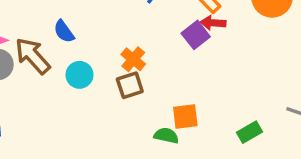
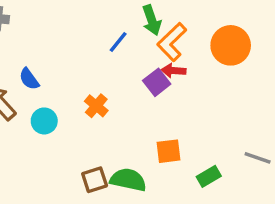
brown square: (130, 85) -> (95, 180), moved
orange square: (185, 116) -> (168, 151), moved
green semicircle: (166, 136) -> (128, 180), size x1.5

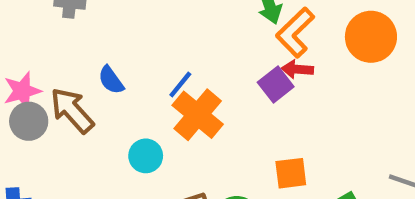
blue line: (118, 42) -> (180, 84), moved
orange cross: (96, 106) -> (198, 115), size x1.6
cyan circle: (44, 121) -> (146, 156), moved

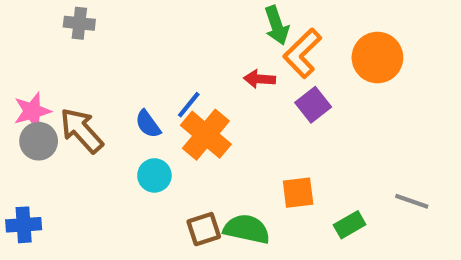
red arrow: (297, 69) -> (259, 79), moved
blue semicircle: (111, 80) -> (148, 124), moved
purple square: (276, 84) -> (313, 105), moved

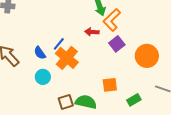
orange circle: (377, 58) -> (147, 56), moved

